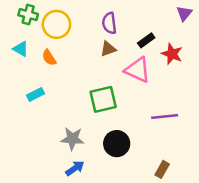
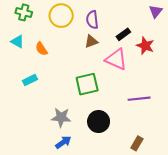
yellow circle: (56, 24) -> (61, 16), moved

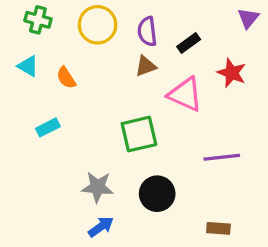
black rectangle: (123, 34) -> (189, 43), moved
brown rectangle: (137, 143) -> (218, 228), turned 64

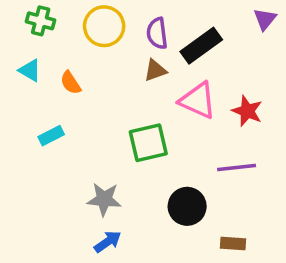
black rectangle: (189, 43) -> (201, 46), size x1.6
red star: (232, 73) -> (247, 111), moved
black circle: (157, 194) -> (187, 206), moved

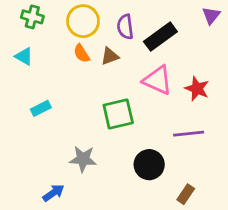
brown triangle: (155, 70) -> (110, 56), moved
orange semicircle: (71, 83) -> (82, 53), moved
blue arrow: (108, 242) -> (53, 193), moved
brown rectangle: (233, 243) -> (186, 194), turned -60

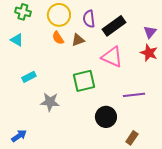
purple triangle: (211, 15) -> (150, 32), moved
red star: (197, 89) -> (149, 53), moved
gray star: (83, 159) -> (50, 102), moved
blue arrow: (53, 193) -> (19, 136), moved

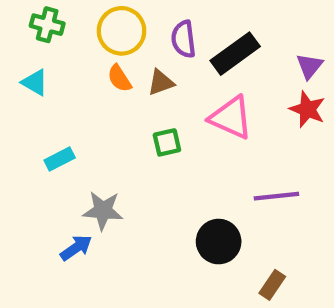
green square: (84, 81) -> (167, 142), moved, size x0.6
blue arrow: (19, 136) -> (76, 248), moved

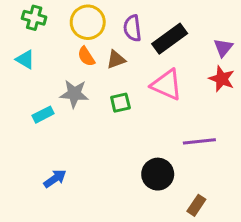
gray star: (103, 211) -> (74, 94), moved

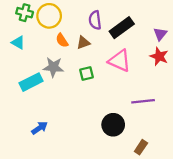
yellow circle: (88, 22) -> (49, 16), moved
cyan rectangle: (43, 115) -> (31, 82), size x1.5

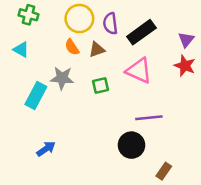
yellow circle: (49, 16) -> (79, 19), moved
cyan rectangle: (31, 82) -> (36, 95), turned -35
purple line: (143, 101) -> (149, 118), moved

